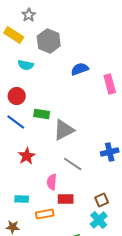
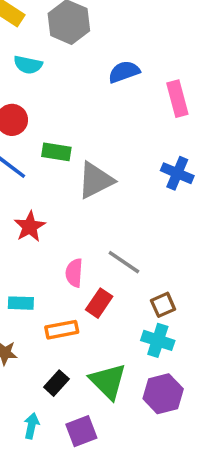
blue cross: (110, 152) -> (177, 173), moved, turned 36
gray line: (73, 164) -> (124, 262), moved
red rectangle: (66, 199) -> (99, 303), turned -56
cyan cross: (99, 220) -> (158, 340), turned -30

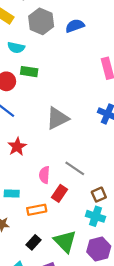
blue semicircle: (124, 72) -> (75, 26), moved
green rectangle: (56, 152) -> (29, 72), moved

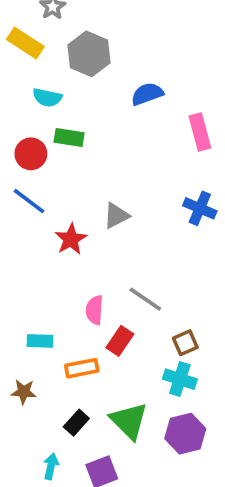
blue semicircle: (75, 26) -> (147, 94), moved
gray triangle: (57, 118) -> (116, 216), size x0.7
red star: (17, 147) -> (71, 239), moved

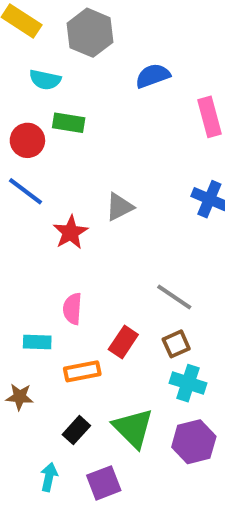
gray line: (145, 299) -> (174, 297), moved
pink semicircle: (94, 310) -> (72, 309), moved
brown square: (185, 343) -> (176, 344), moved

